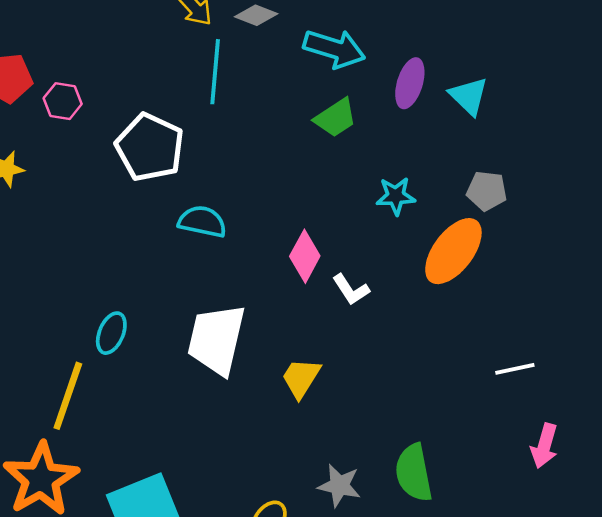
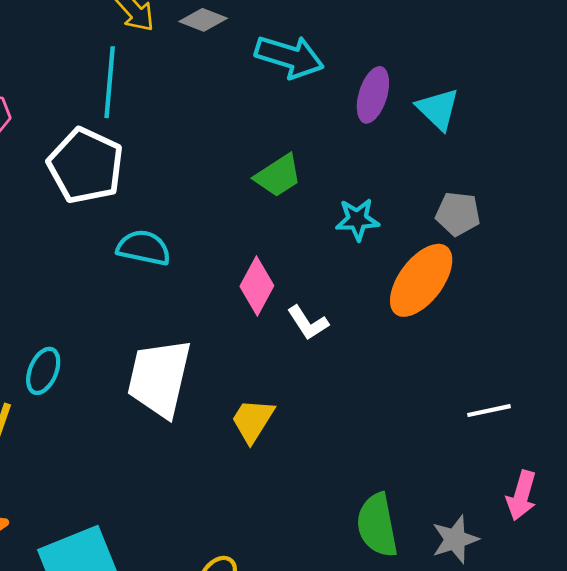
cyan line: (215, 72) -> (110, 82), moved
green trapezoid: (336, 118) -> (278, 176), moved
gray star: (339, 486) -> (455, 539), moved, turned -30

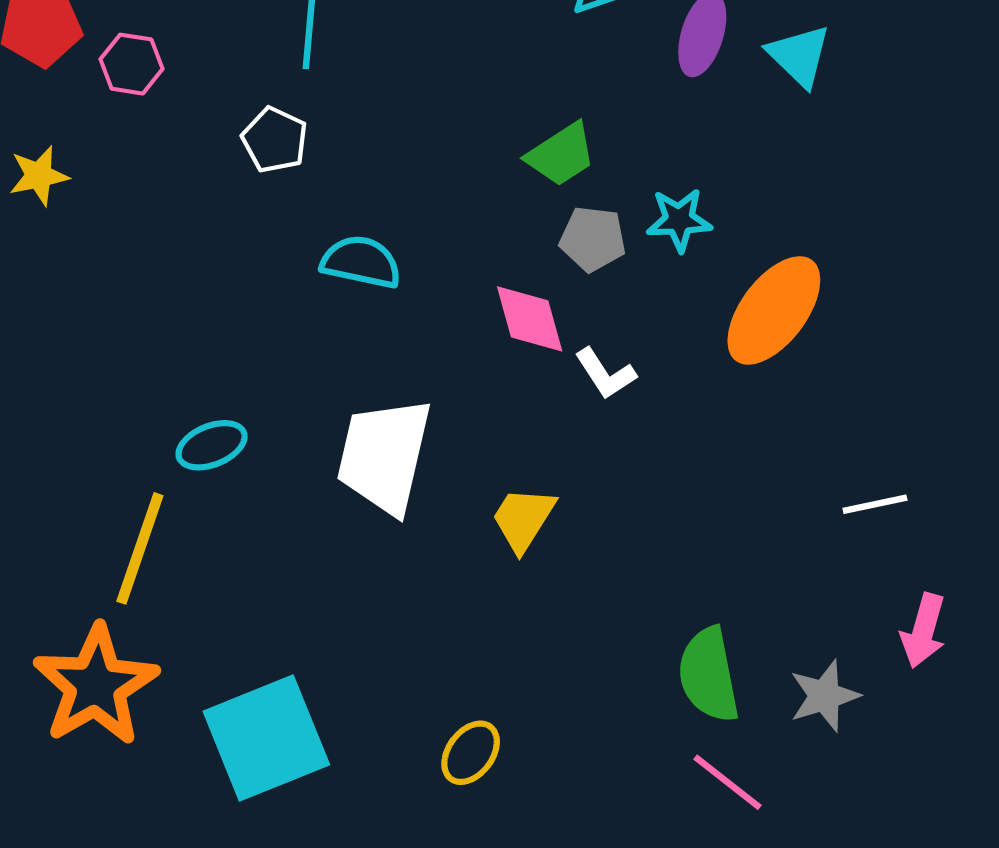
white pentagon: (86, 166) -> (275, 140), size x0.6
gray pentagon: (458, 214) -> (593, 239), moved
pink diamond: (257, 286) -> (530, 319), turned -44
cyan ellipse: (43, 371) -> (212, 445), turned 45

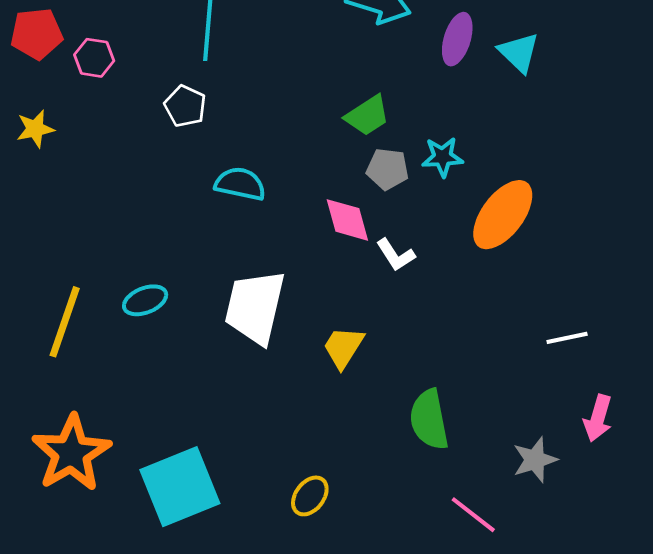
yellow line: (140, 548) -> (65, 322), moved
green semicircle: (709, 675) -> (429, 420), moved

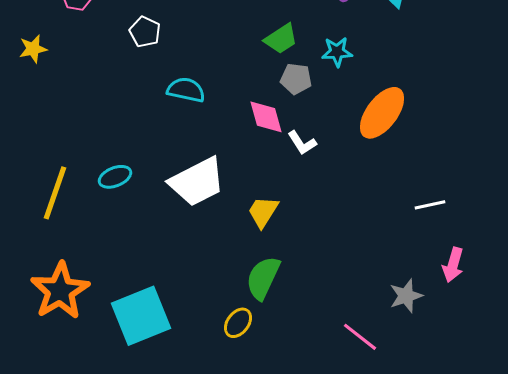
cyan star: (442, 157) -> (337, 52), moved
white trapezoid: (255, 307) -> (197, 182), turned -130
green semicircle: (429, 420) -> (263, 278), moved, turned 36

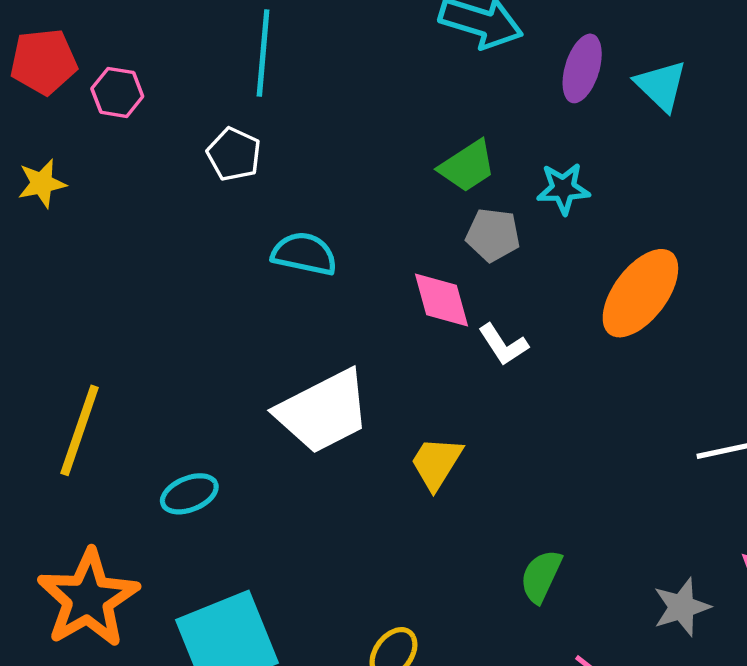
cyan ellipse: (115, 177) -> (189, 494), moved
green semicircle: (263, 278) -> (541, 576), moved, size x0.7

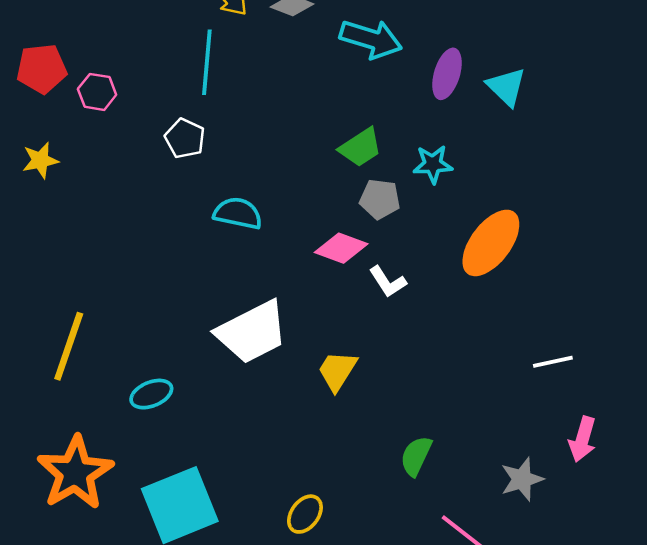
pink diamond: (441, 300) -> (341, 248), turned -54

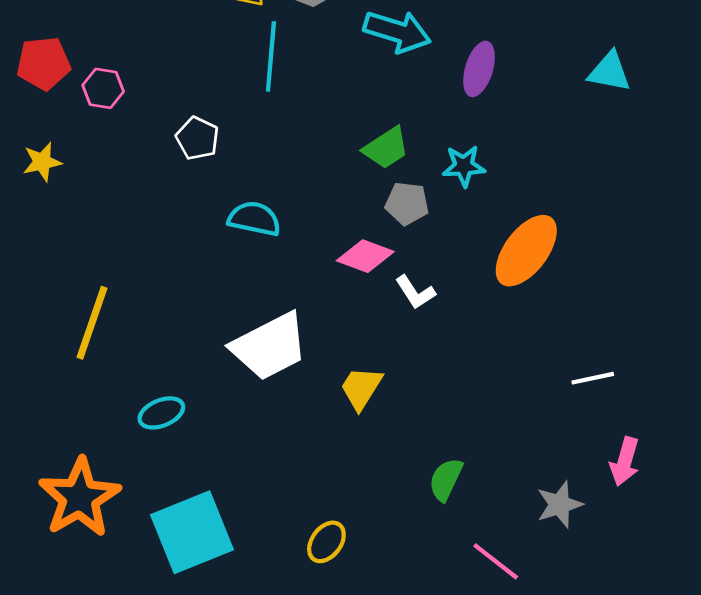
cyan line: (207, 62) -> (271, 56), moved
cyan triangle: (506, 87) -> (609, 72), moved, turned -33
yellow line: (69, 346) -> (92, 323), moved

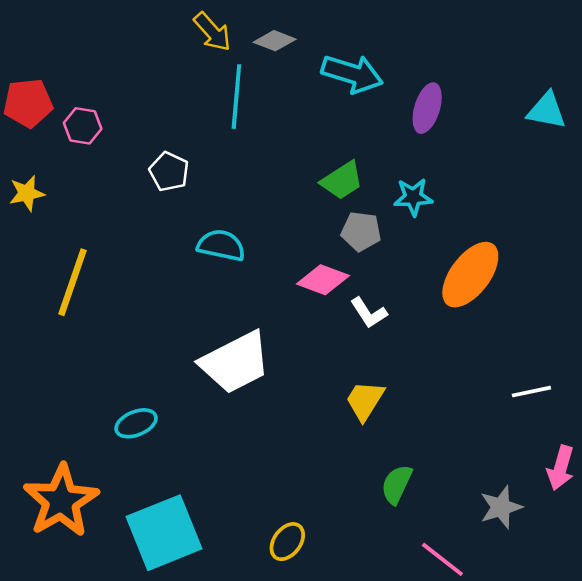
yellow line: (92, 323) -> (72, 282), moved
yellow trapezoid: (361, 388) -> (365, 400), moved

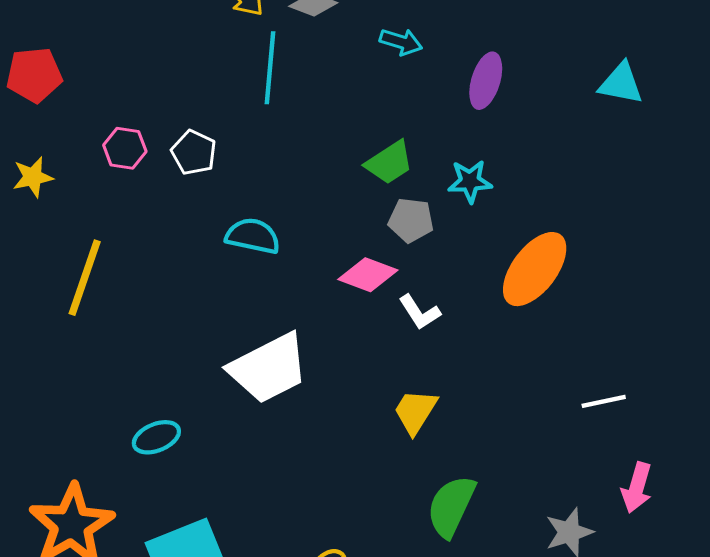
cyan arrow: (352, 74) -> (401, 42), size x0.6
pink hexagon: (83, 126) -> (125, 148), moved
green semicircle: (397, 484) -> (451, 506), size x1.4

